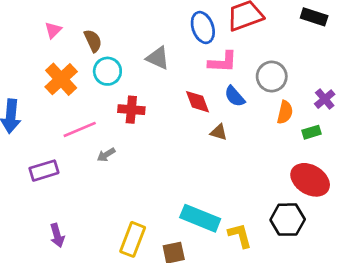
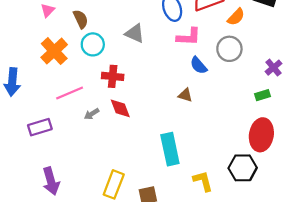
red diamond: (198, 102) -> (120, 108), moved
orange semicircle: (285, 112) -> (236, 17), moved, turned 30
red ellipse: (310, 180) -> (261, 135), turned 68
cyan rectangle: (200, 218) -> (170, 149), moved, turned 56
purple arrow: (57, 235) -> (51, 181), size x1.4

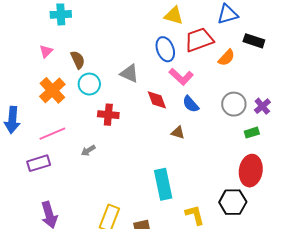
pink L-shape: (189, 37) -> (181, 77), turned 40
gray circle: (229, 49) -> (234, 104), moved
pink line: (70, 93) -> (52, 134), moved
red diamond: (120, 108) -> (157, 100), moved

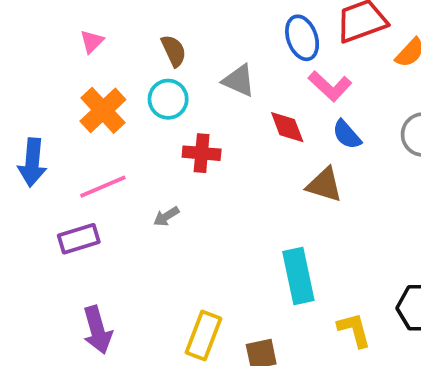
brown semicircle: (78, 60) -> (174, 51), moved
brown triangle: (178, 133) -> (324, 185), size x1.5

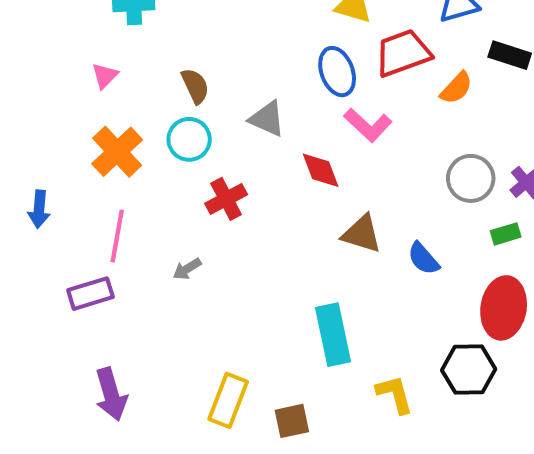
blue semicircle: (347, 135) -> (423, 259), moved
red cross: (202, 153) -> (226, 199), turned -33
blue arrow: (32, 162) -> (39, 209), size x0.7
pink line: (103, 187) -> (117, 236), turned -57

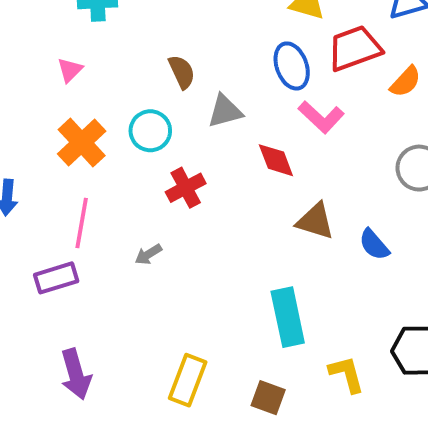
brown semicircle: (195, 86) -> (182, 72), moved
gray triangle: (267, 119) -> (225, 111), turned -39
brown square: (292, 421) -> (268, 398), moved, turned 32

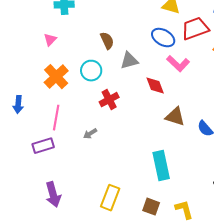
blue ellipse: (292, 66) -> (163, 38), turned -40
yellow L-shape: (347, 374) -> (184, 210), moved

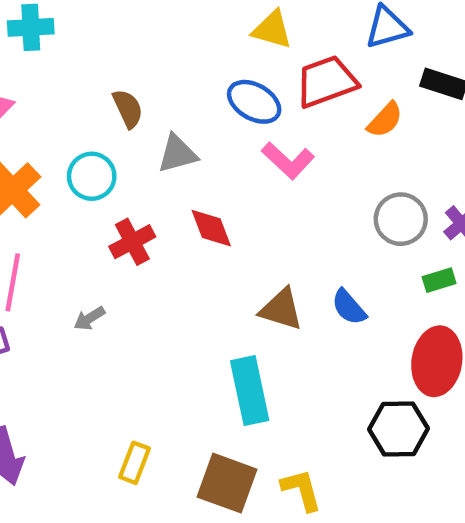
red diamond: (155, 86) -> (211, 228), moved
brown triangle: (175, 117) -> (281, 309), moved
yellow rectangle: (110, 198) -> (135, 463), size x0.7
brown square: (151, 207) -> (227, 483), size x1.5

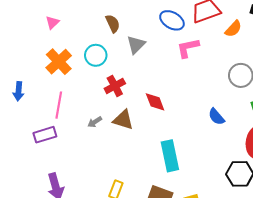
gray triangle: (177, 154) -> (136, 45), turned -30
pink L-shape: (288, 160) -> (188, 48), turned 125
red diamond: (211, 228) -> (155, 102), moved
brown triangle: (281, 309) -> (123, 120), moved

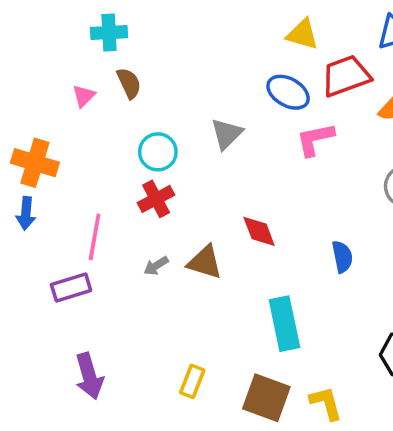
brown semicircle: (113, 24) -> (129, 83), moved
orange cross: (59, 62) -> (35, 163), moved, turned -30
red cross: (115, 86) -> (156, 199), moved
blue semicircle: (216, 117) -> (342, 257), moved, turned -150

